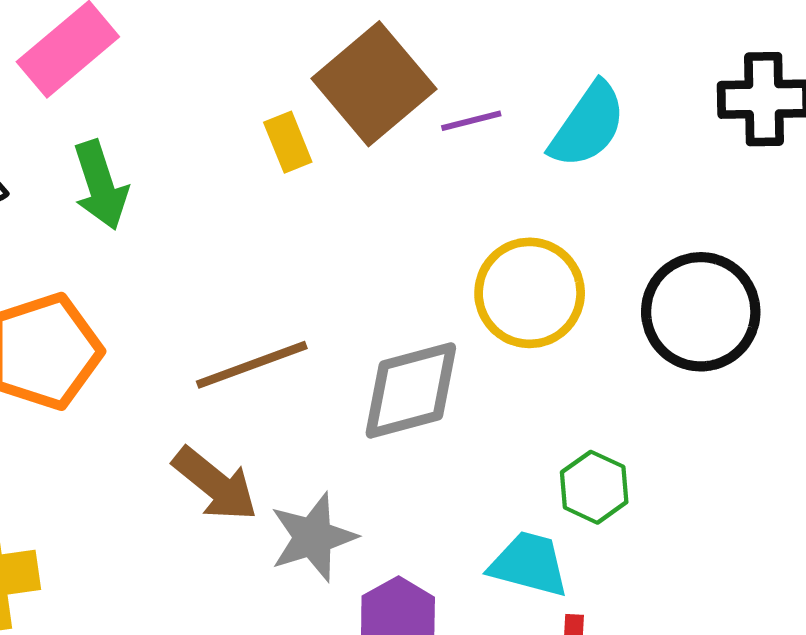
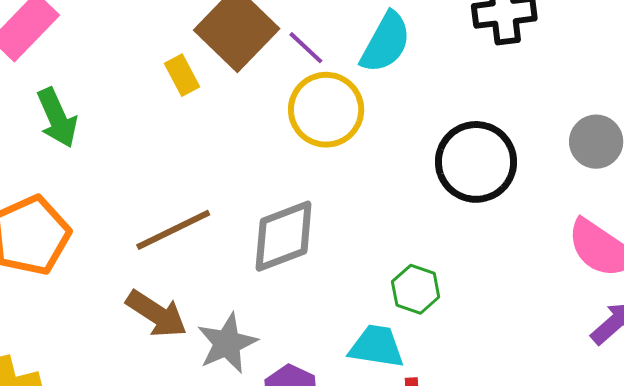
purple line: (471, 121) -> (306, 48), turned 63
yellow circle: (530, 293) -> (326, 110), moved

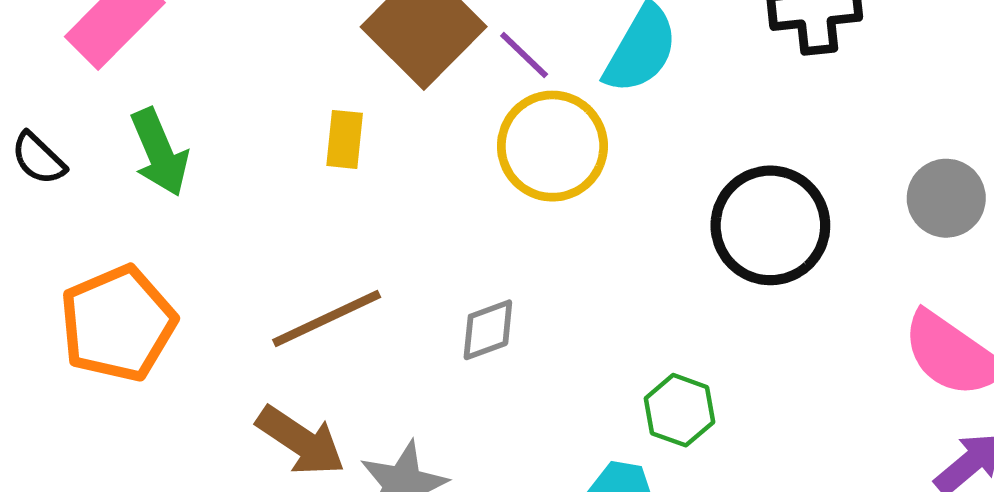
yellow rectangle: (182, 75) -> (345, 139), moved, turned 33
gray diamond: (284, 236) -> (488, 330), size x0.6

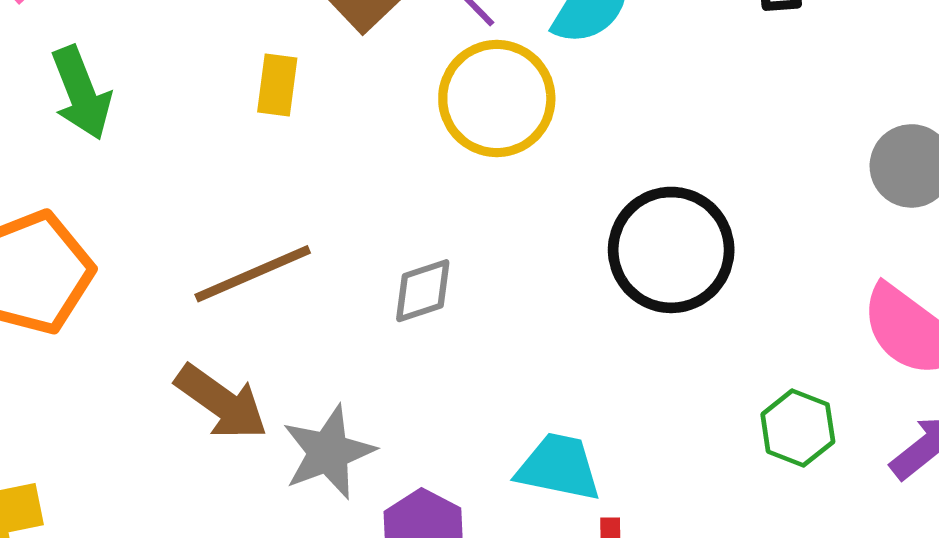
black circle: (770, 225) -> (671, 250), moved
green hexagon: (680, 410) -> (798, 428), moved

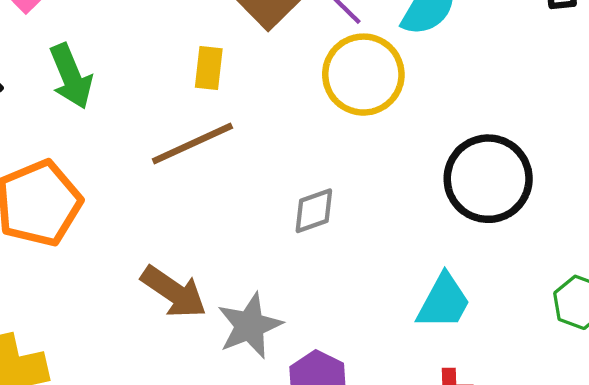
brown line: (253, 274) -> (192, 143), moved
cyan trapezoid: (559, 467) -> (444, 302), moved, turned 108

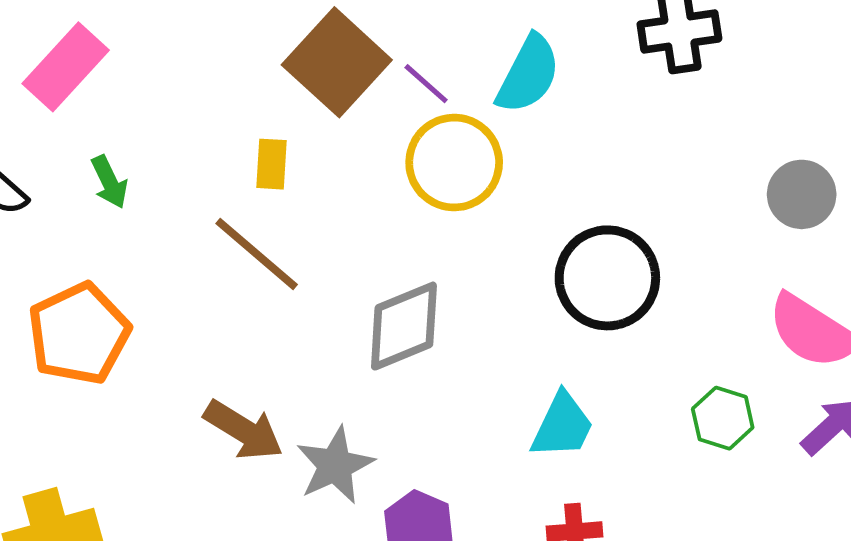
green arrow: (71, 76) -> (109, 182), size x0.7
brown line: (192, 143) -> (257, 254), turned 68
gray diamond: (314, 211) -> (404, 326), size x1.6

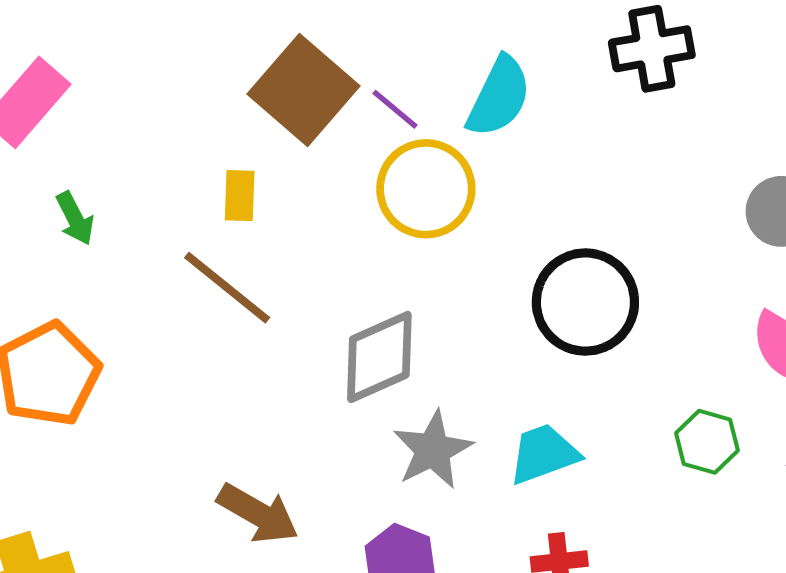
cyan trapezoid: (562, 426) -> (544, 454), turned -134
brown arrow: (243, 430) -> (258, 513), moved
gray star: (335, 465) -> (433, 450), moved

